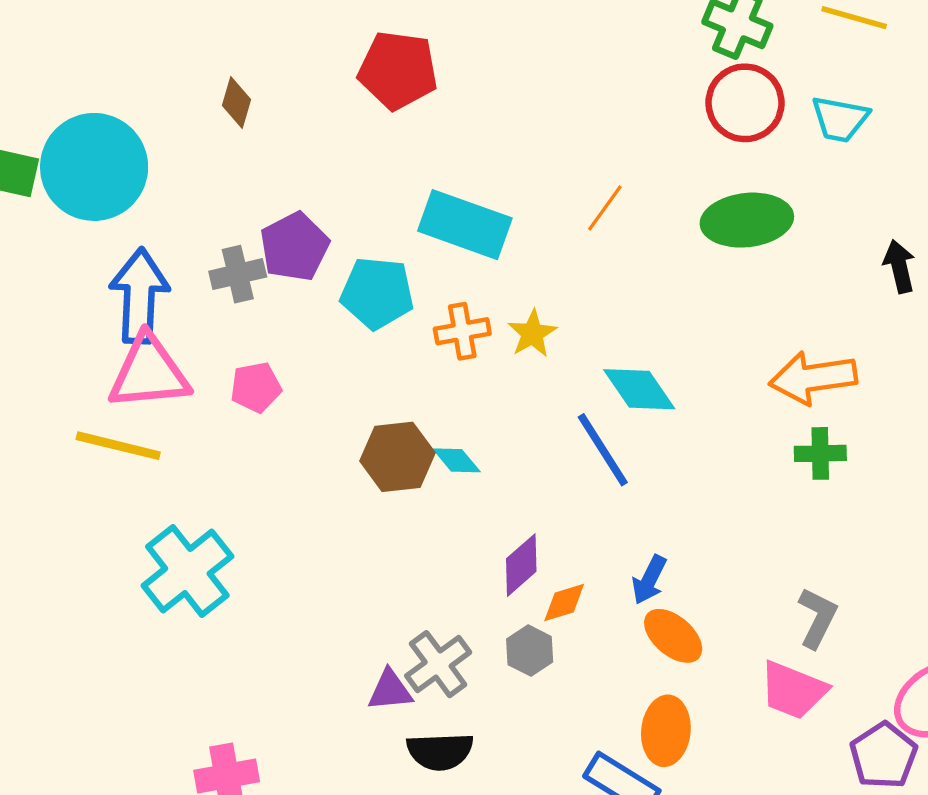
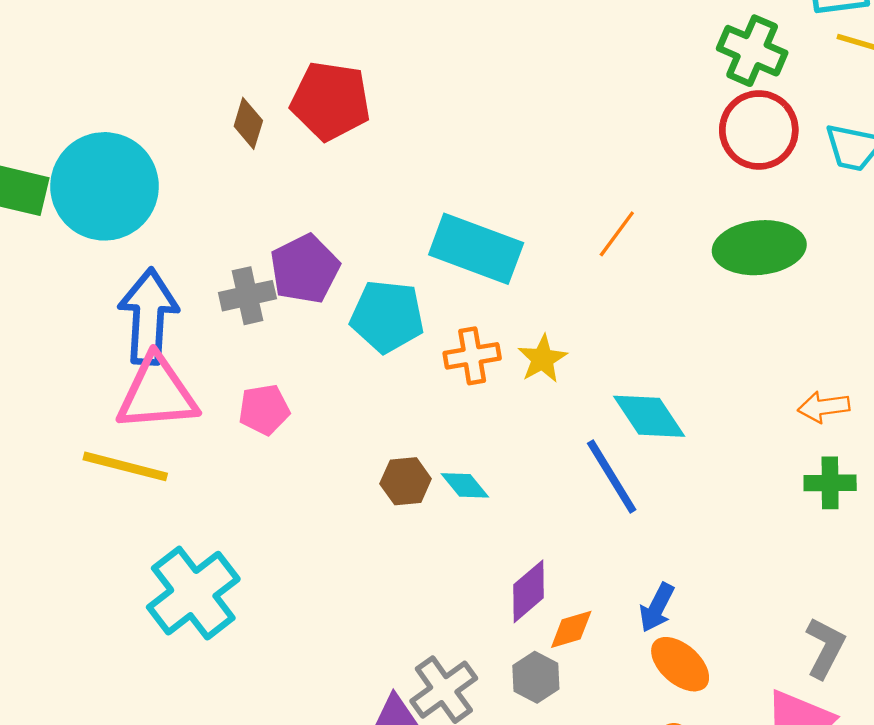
red pentagon: (398, 70) -> (331, 101), moved
orange arrow: (813, 378) -> (824, 407), size x0.6
brown hexagon: (397, 457) -> (406, 481), size x0.7

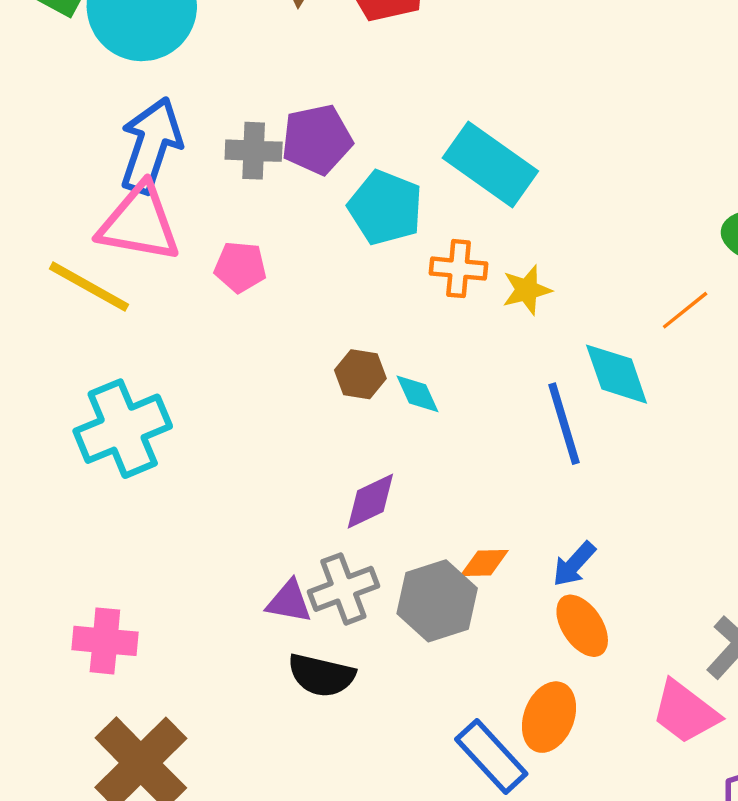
orange line: (617, 234) -> (685, 310), moved
purple diamond: (529, 591) -> (370, 501), moved
gray hexagon: (536, 677) -> (437, 601), size x1.6

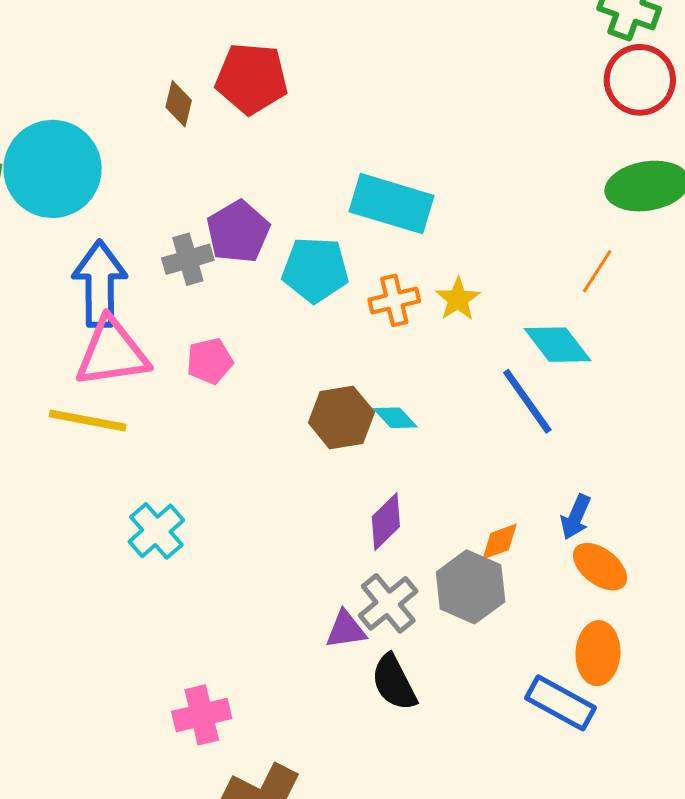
brown hexagon: (360, 374) -> (341, 417), size x1.4
cyan cross: (123, 429) -> (156, 531), size x0.7
black semicircle: (321, 675) -> (394, 682), turned 68

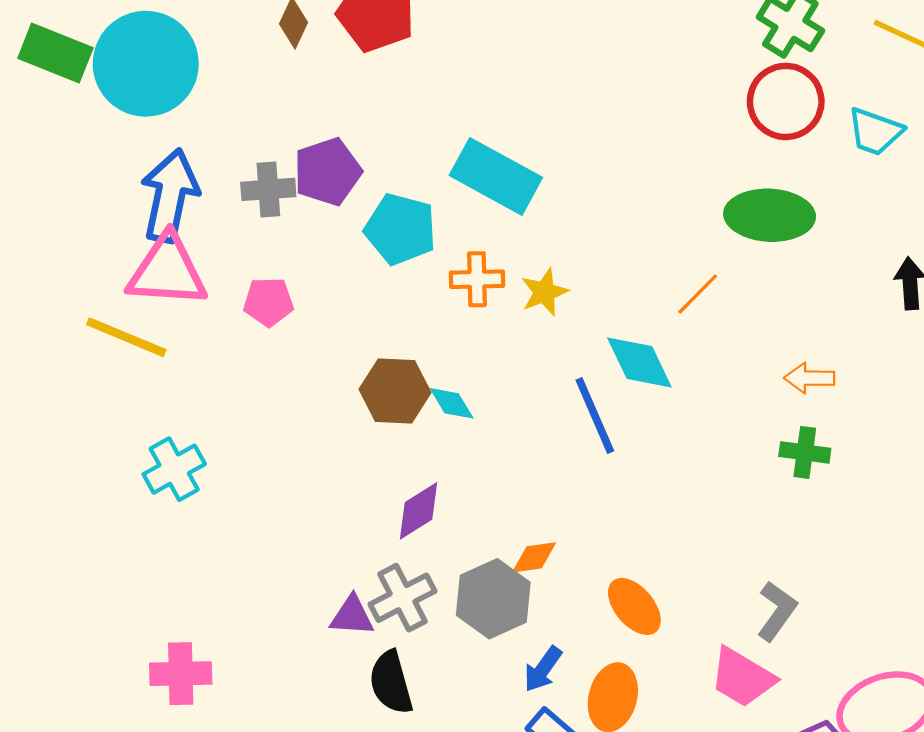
blue arrow: (576, 517) -> (543, 669), moved

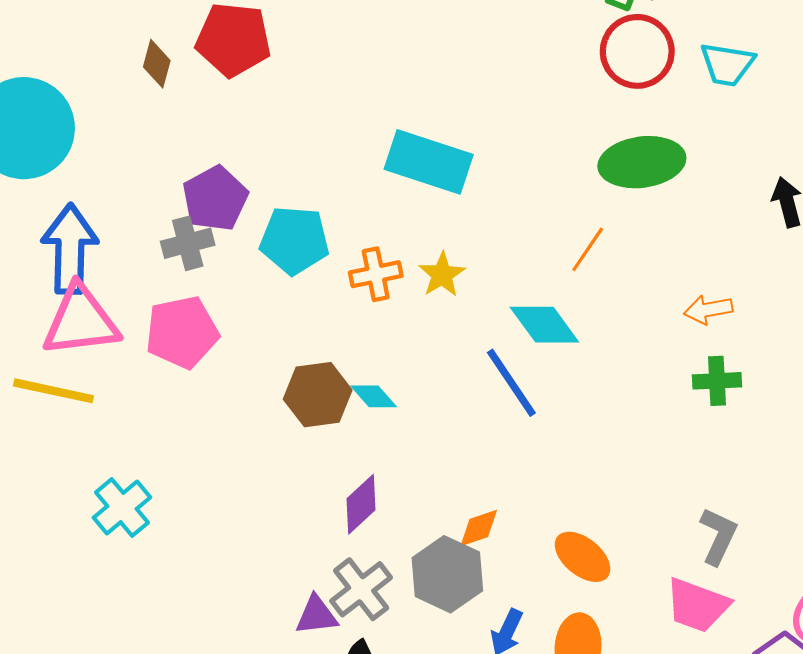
cyan rectangle: (496, 176) -> (429, 162), moved
gray cross: (268, 189) -> (188, 243), moved
pink pentagon: (268, 302) -> (182, 332), size x1.5

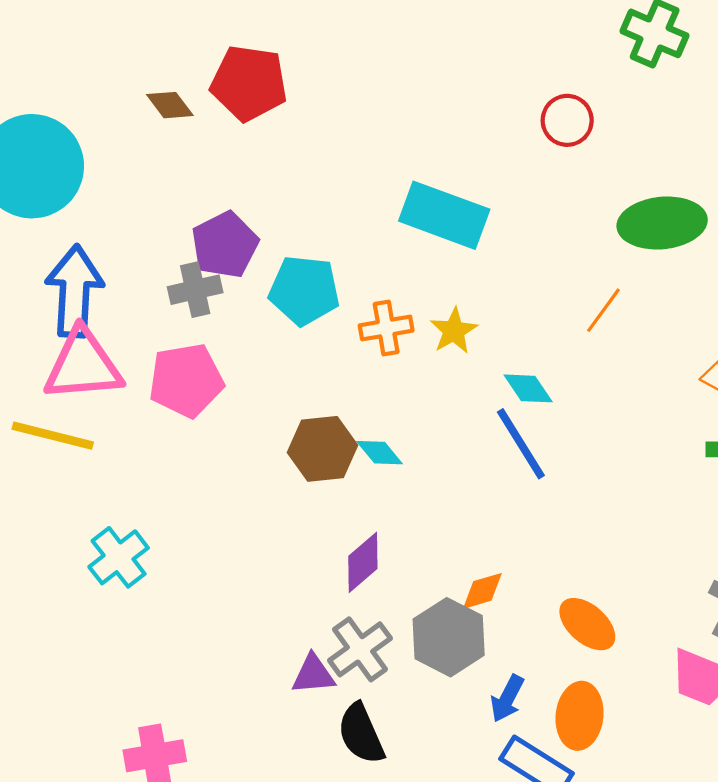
red circle: (637, 51) -> (567, 120), moved, size x0.7
brown diamond: (157, 64) -> (170, 105), turned -54
cyan diamond: (544, 325) -> (528, 388), moved, size x0.7

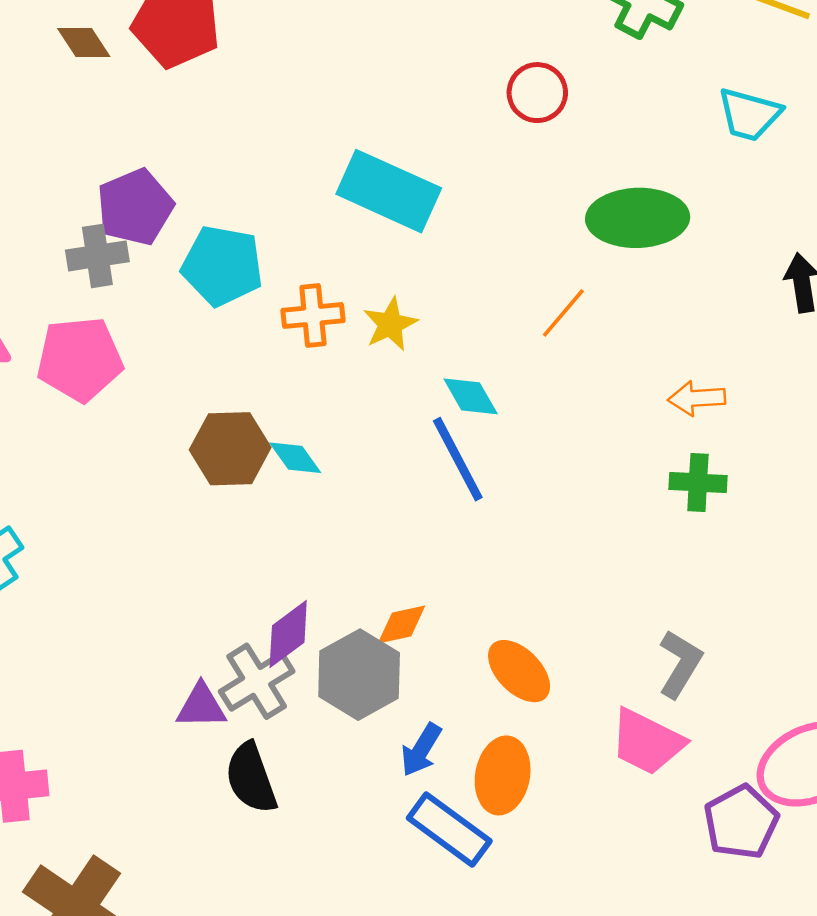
purple diamond: (363, 562) -> (288, 634), moved

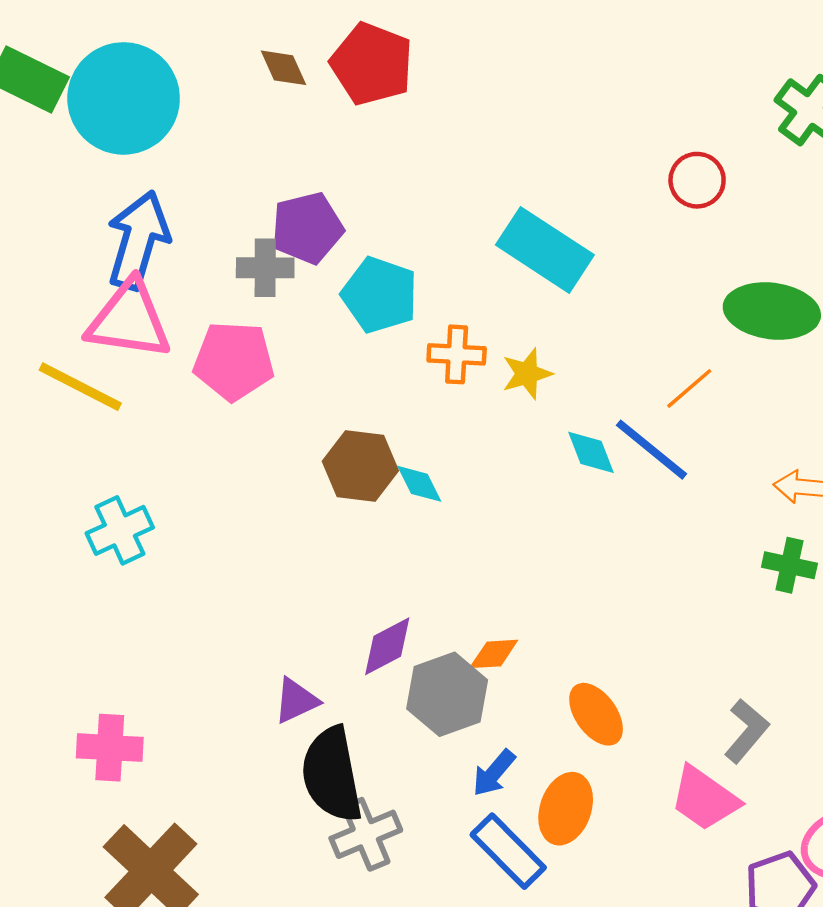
blue line: (458, 459) -> (651, 450), moved, turned -32
gray cross: (257, 681) -> (366, 834), moved
purple triangle: (201, 706) -> (296, 701), turned -33
black semicircle: (251, 778) -> (332, 774), size x1.4

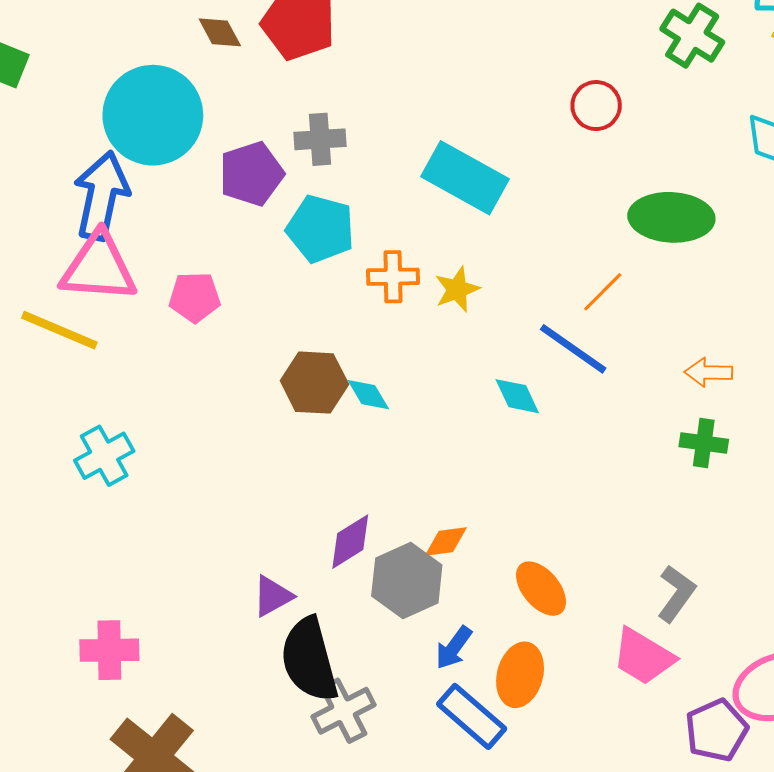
cyan circle: (124, 98) -> (153, 115), moved
gray cross: (265, 268) -> (320, 139), moved
pink pentagon: (234, 361) -> (195, 297), size x0.7
cyan diamond: (591, 452) -> (517, 396), moved

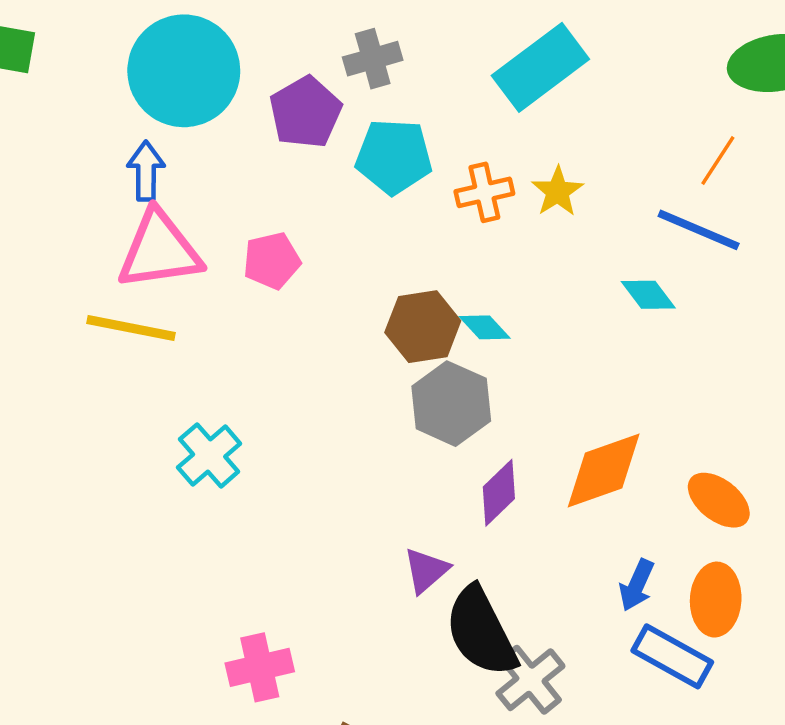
cyan rectangle: (465, 178) -> (540, 67), turned -54
blue arrow: (101, 196) -> (146, 171), size x0.6
orange diamond: (446, 541) -> (604, 470), size x1.8
gray hexagon: (407, 581) -> (451, 404), moved

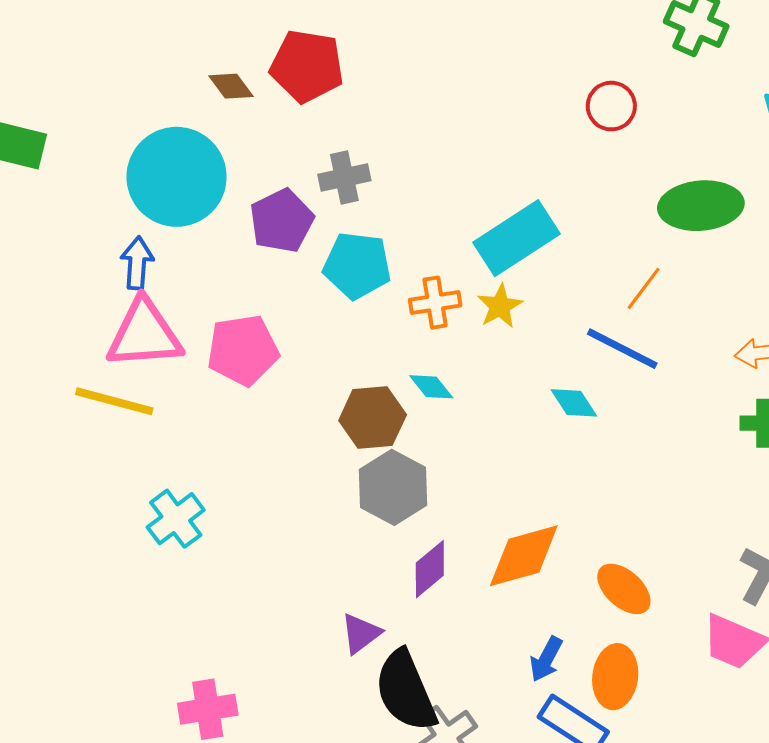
cyan rectangle: (540, 67) -> (516, 238), moved
pink pentagon: (272, 261) -> (243, 350), size x1.4
cyan diamond: (485, 327) -> (431, 387), moved

